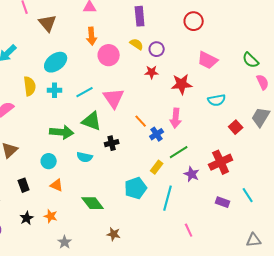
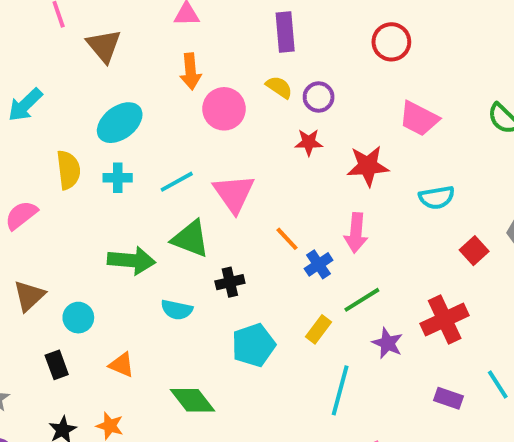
cyan circle: (49, 161) -> (78, 318), moved
cyan pentagon: (136, 188) -> (254, 345), moved

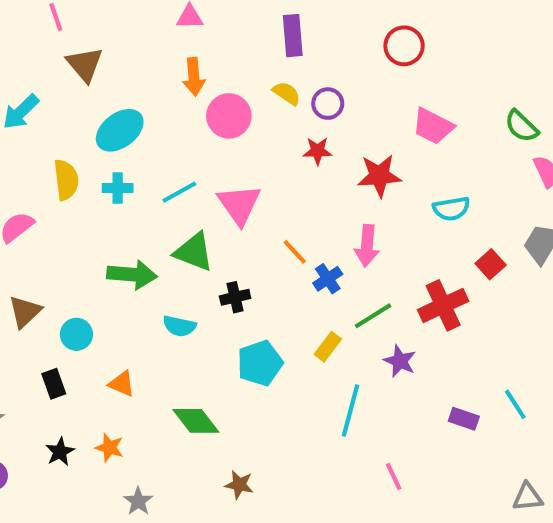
brown triangle: (104, 46) -> (85, 64), moved
red cross: (445, 320) -> (443, 305), moved

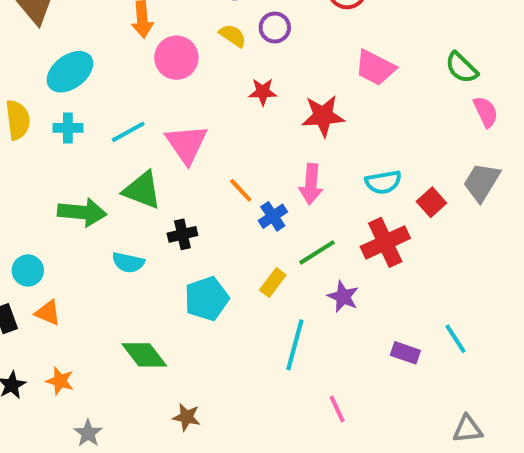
purple circle: (328, 104) -> (275, 28), moved
cyan semicircle: (451, 209) -> (383, 182), moved
orange triangle: (122, 384) -> (48, 313), moved

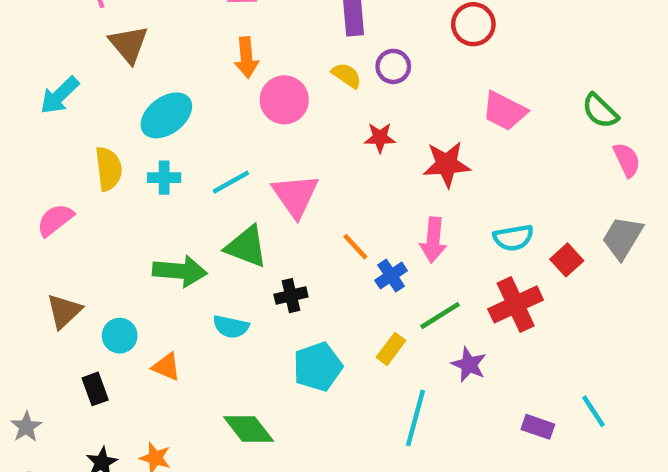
orange triangle: (48, 313) -> (166, 367), moved

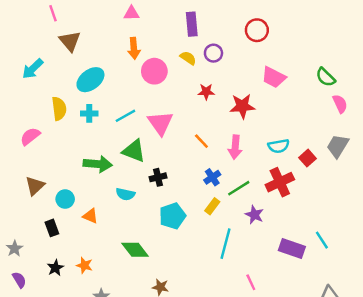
orange line: (355, 247) -> (201, 141), moved
blue cross: (391, 276) -> (212, 177), moved
purple rectangle: (538, 427) -> (292, 248), size x1.5

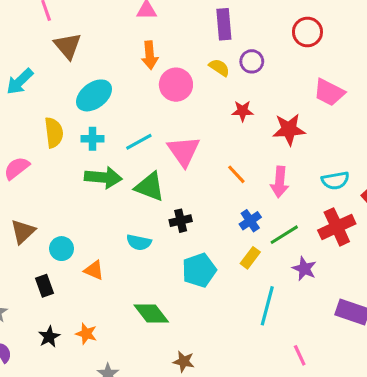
green arrow: (98, 164) -> (103, 177), moved

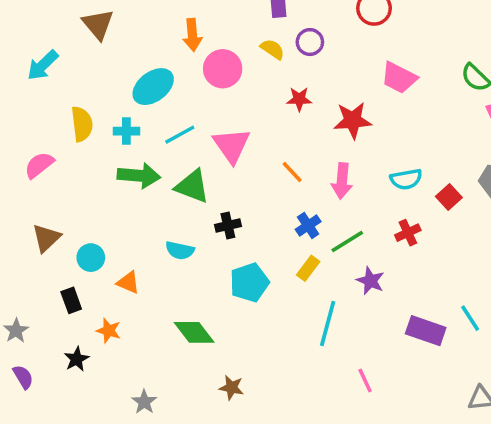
cyan ellipse: (94, 95) -> (153, 87), moved
red cross: (337, 227) -> (408, 233), size x0.6
orange star: (86, 334) -> (109, 331), moved

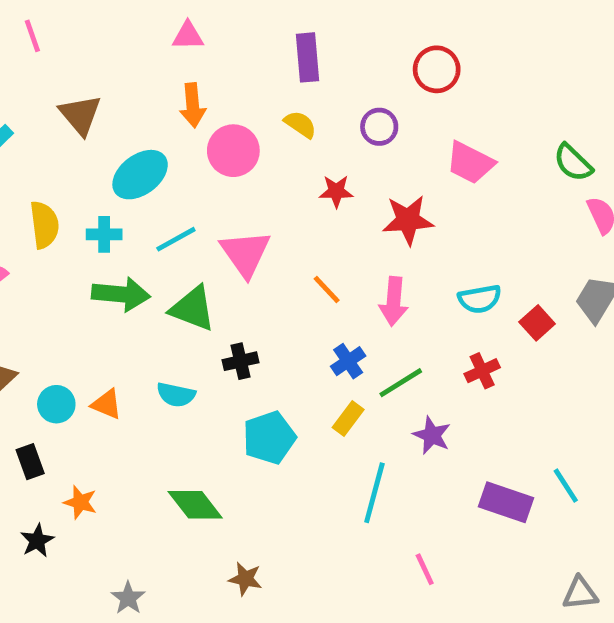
brown triangle: (98, 24) -> (80, 115), moved
purple circle: (310, 42) -> (379, 127), moved
orange triangle: (128, 282) -> (107, 404), moved

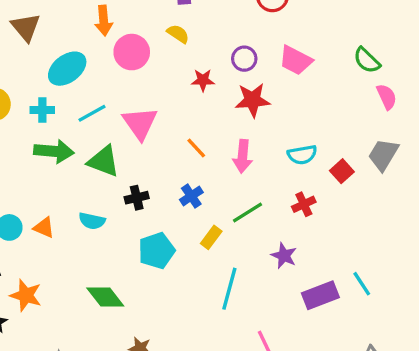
purple circle: (379, 127) -> (244, 59), moved
blue cross: (348, 361) -> (191, 196), moved
purple star: (432, 435) -> (284, 256), moved
orange star: (80, 502) -> (26, 295), size x1.4
purple rectangle: (506, 502) -> (320, 295), turned -40

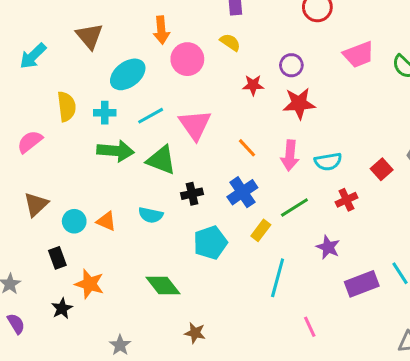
pink trapezoid: (296, 60) -> (359, 55), moved, turned -48
cyan semicircle: (302, 155) -> (328, 162), moved
blue cross: (191, 196) -> (242, 192), size x1.4

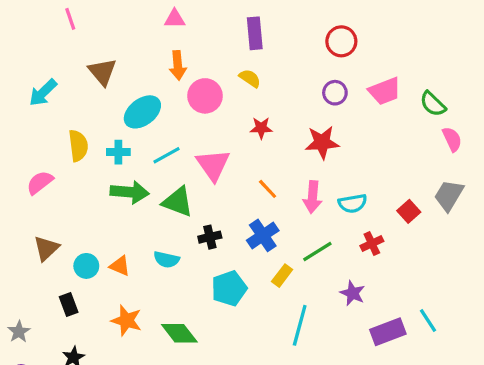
purple circle: (291, 65) -> (335, 93), moved
red star: (253, 85) -> (261, 128), moved
orange star: (89, 284) -> (126, 320), moved

